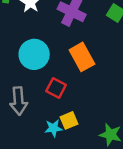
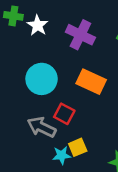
orange rectangle: (82, 57) -> (91, 82), turned -36
gray arrow: (19, 101) -> (42, 127), moved, turned 120

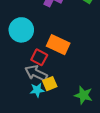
orange rectangle: (91, 82) -> (58, 45), moved
gray arrow: (42, 127) -> (36, 73), moved

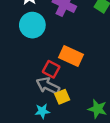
cyan circle: (21, 30) -> (32, 25), moved
cyan star: (37, 90) -> (42, 111), moved

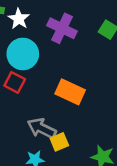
red square: (51, 69) -> (15, 82), moved

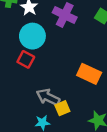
orange rectangle: (70, 92) -> (89, 74), moved

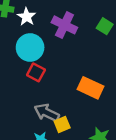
red square: (26, 59) -> (36, 72), moved

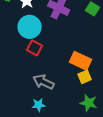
yellow square: (62, 125) -> (85, 77), moved

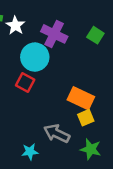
cyan circle: (30, 27) -> (35, 57), moved
gray arrow: (44, 82) -> (57, 133), moved

